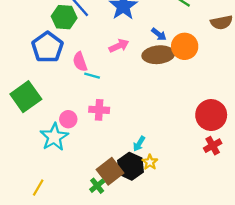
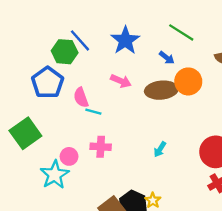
blue arrow: (159, 34) -> (167, 58), moved
pink arrow: (119, 46) -> (121, 81), turned 48
cyan arrow: (139, 144) -> (160, 149), moved

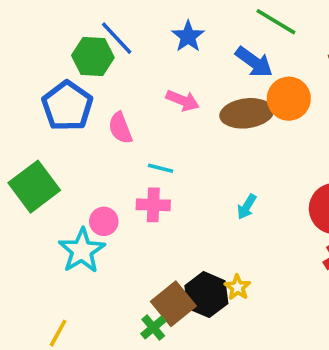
blue star: (125, 40) -> (188, 36), size x0.7
blue arrow: (167, 58) -> (254, 62), size x1.5
cyan line: (93, 112) -> (161, 168), moved

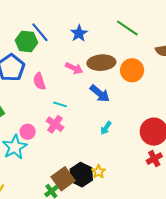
blue arrow: (254, 62) -> (100, 94), moved
brown ellipse: (247, 113) -> (101, 63), moved
pink cross: (153, 205) -> (55, 124), turned 30

